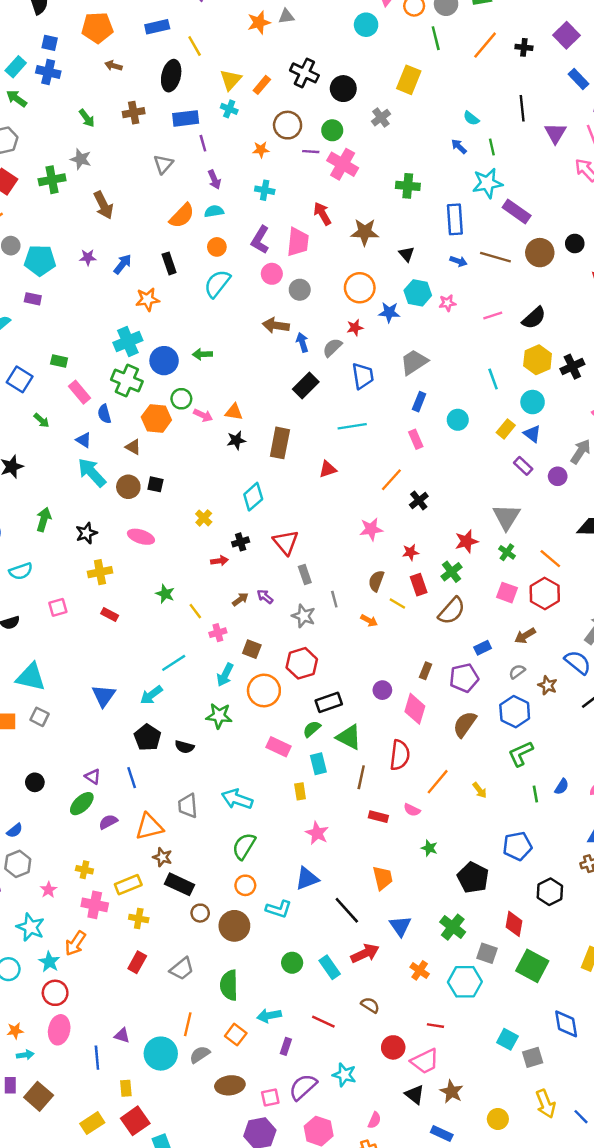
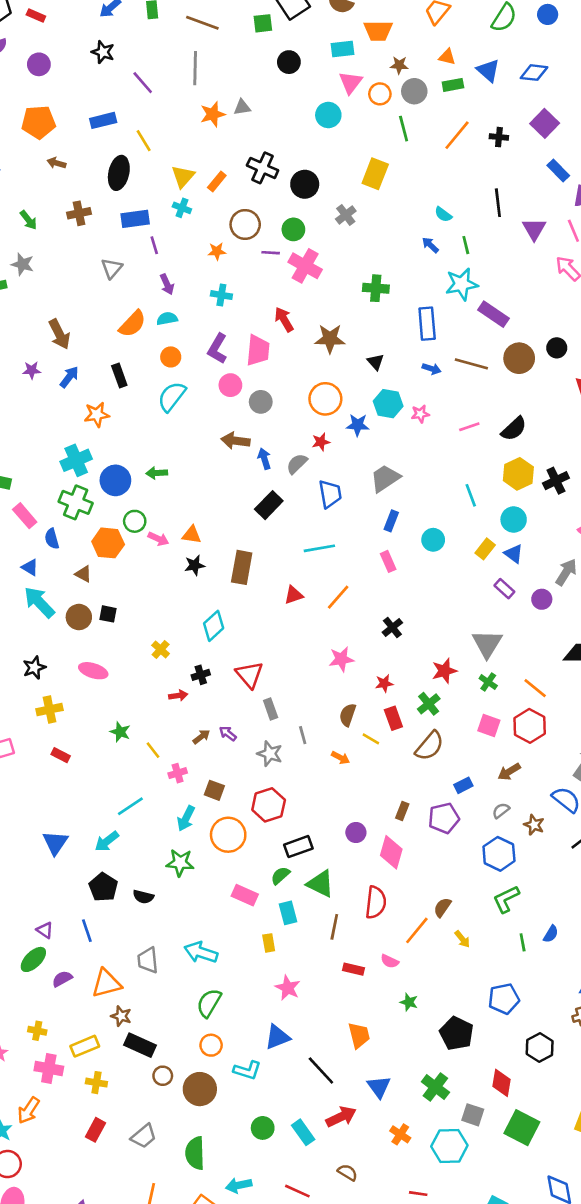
brown arrow: (103, 205) -> (59, 334), moved
orange line: (391, 480) -> (338, 597), moved
brown semicircle: (465, 724) -> (442, 907), moved, size x0.7

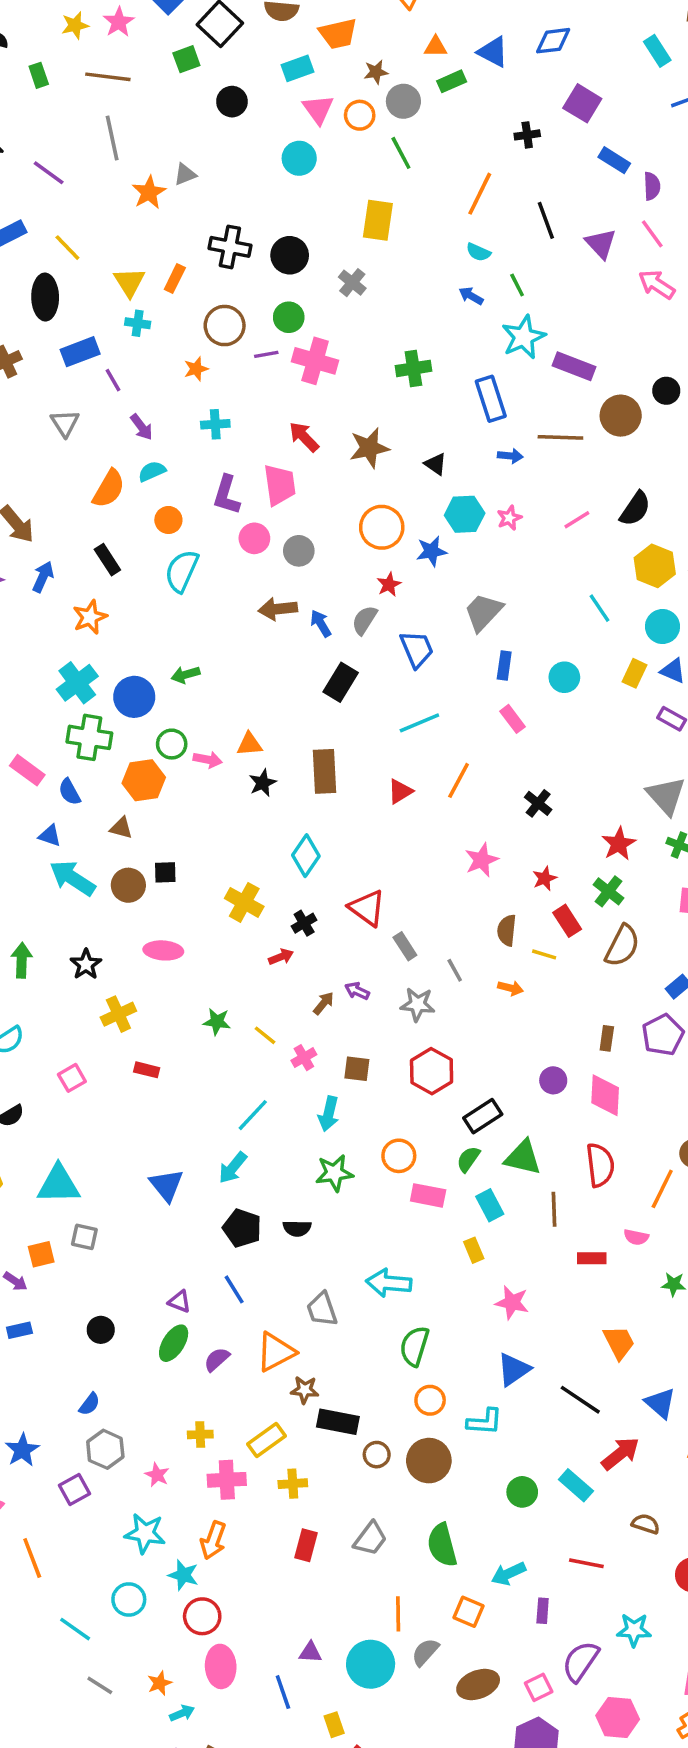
orange line: (457, 135) -> (480, 194), moved
yellow cross: (161, 649) -> (244, 902), size x1.5
orange circle: (228, 835) -> (399, 1156), moved, size x0.7

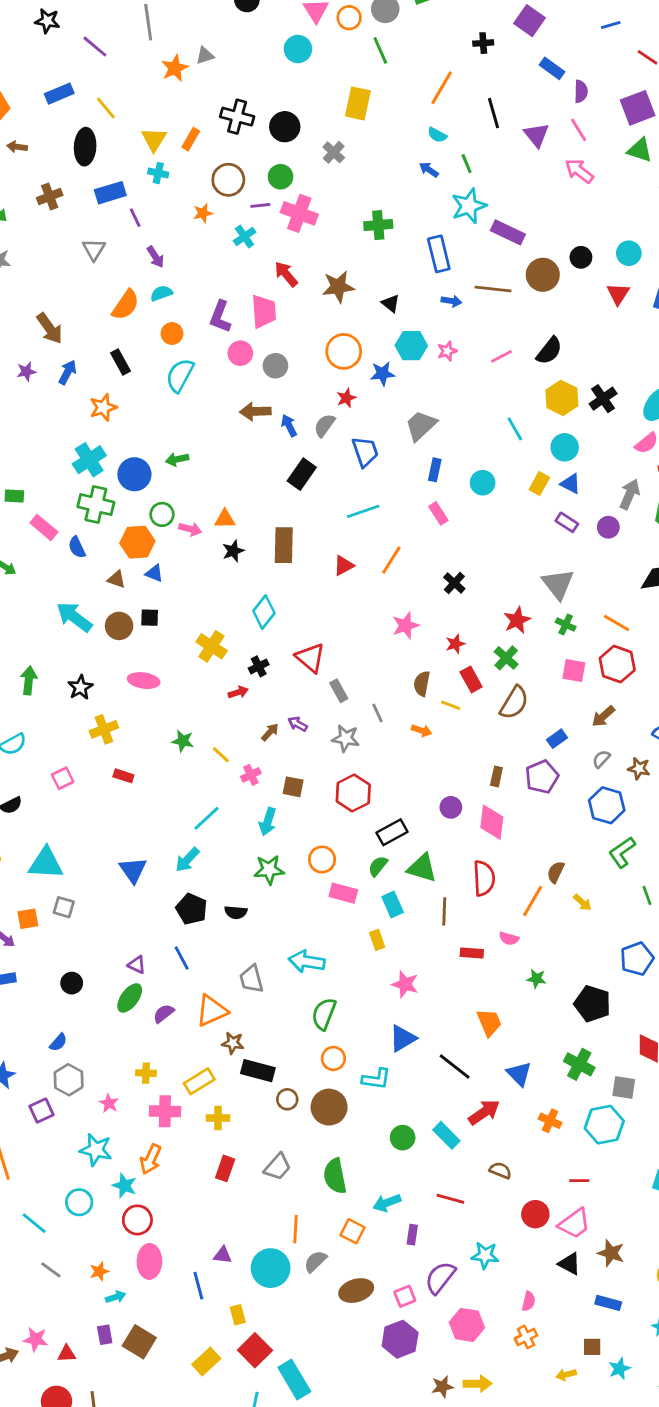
cyan cross: (215, 424) -> (245, 237), moved, turned -35
blue triangle: (50, 836) -> (154, 573), moved

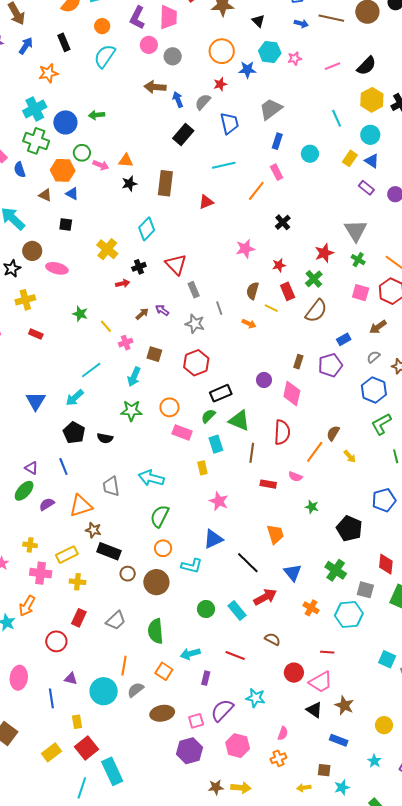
orange line: (391, 560) -> (256, 191), moved
brown circle: (119, 626) -> (32, 251), moved
red circle: (137, 1220) -> (56, 641), moved

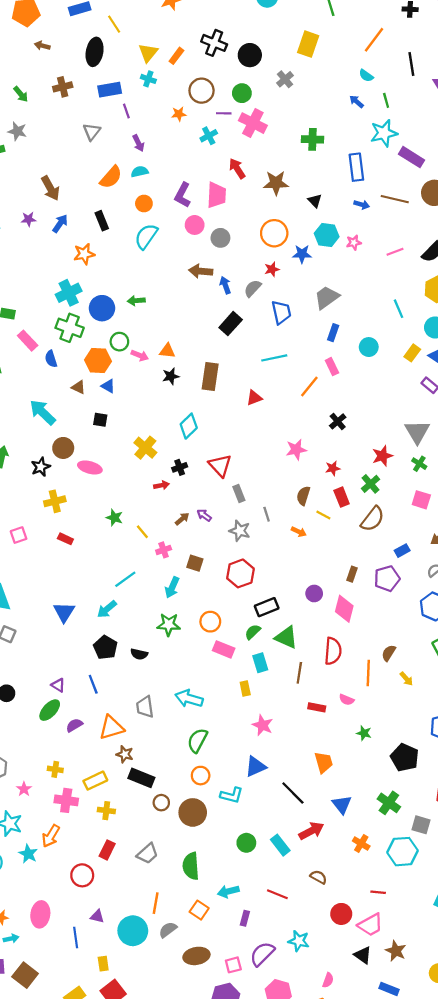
orange line: (315, 452) -> (368, 673), turned -35

